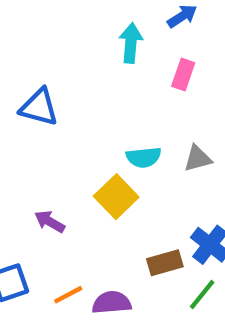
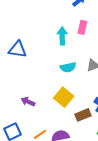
cyan arrow: (131, 43) -> (62, 36), moved
yellow square: (116, 197) -> (64, 97), moved

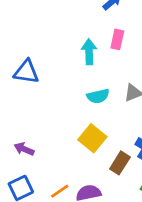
purple arrow: (28, 102) -> (24, 149), moved
brown rectangle: (83, 115) -> (120, 163), turned -35

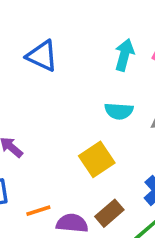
brown rectangle: (120, 163) -> (109, 213), moved

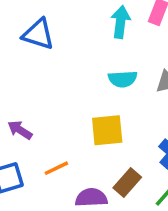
yellow square: (97, 159) -> (107, 130), turned 36
orange line: (38, 211) -> (56, 168), moved

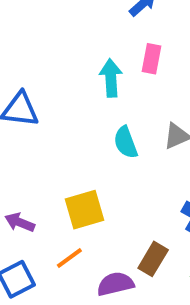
cyan semicircle: (123, 79) -> (126, 142), turned 84
yellow square: (107, 130) -> (84, 210), moved

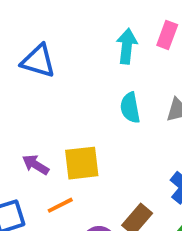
purple arrow: (20, 222) -> (36, 165), moved

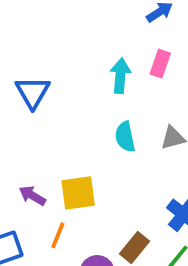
blue triangle: (38, 61) -> (33, 92), turned 45
orange line: (60, 205) -> (58, 235), turned -40

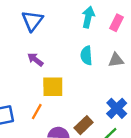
pink rectangle: (160, 64) -> (117, 23), moved
purple arrow: (32, 196) -> (35, 60), moved

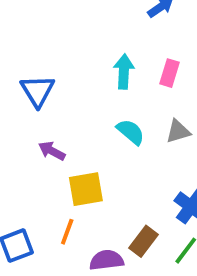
cyan semicircle: (86, 56) -> (131, 132), turned 144

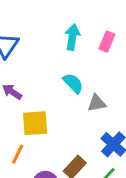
gray triangle: (178, 131) -> (97, 103), moved

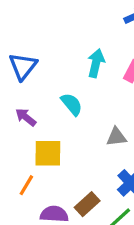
cyan semicircle: (73, 83) -> (72, 104), moved

